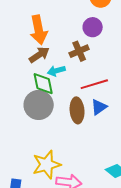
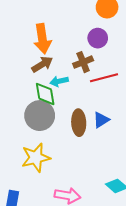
red line: (94, 84) -> (104, 78), moved
yellow star: (47, 165) -> (36, 158), moved

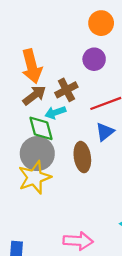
brown cross: (83, 62) -> (66, 90), moved
blue triangle: (101, 120) -> (105, 132), moved
yellow star: (36, 158) -> (35, 177), moved

